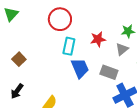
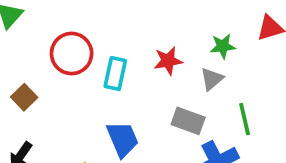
red circle: (60, 19) -> (72, 54), moved
blue trapezoid: (80, 68) -> (123, 139), moved

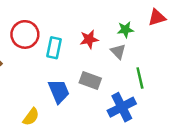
gray triangle: (212, 79) -> (118, 51), turned -35
gray rectangle: (188, 121) -> (90, 80), moved

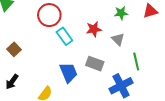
green star: (125, 30) -> (121, 13), moved
red circle: (25, 34) -> (49, 15), moved
cyan rectangle: (54, 48) -> (64, 36), turned -48

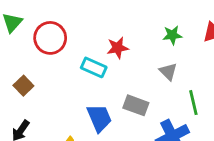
red circle: (49, 15) -> (50, 38), moved
red star: (94, 29) -> (118, 48), moved
cyan rectangle: (64, 36) -> (94, 67), turned -30

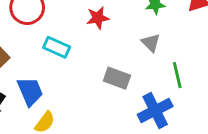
cyan rectangle: (94, 67) -> (57, 47), moved
blue trapezoid: (99, 118) -> (30, 91), moved

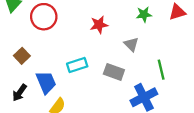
gray triangle: (151, 43) -> (131, 44), moved
cyan rectangle: (57, 47) -> (77, 65), moved, turned -42

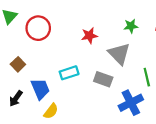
gray triangle: (131, 44) -> (119, 54), size x1.6

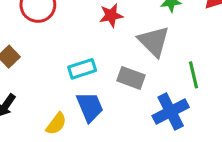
blue trapezoid: (40, 89) -> (90, 107), moved

